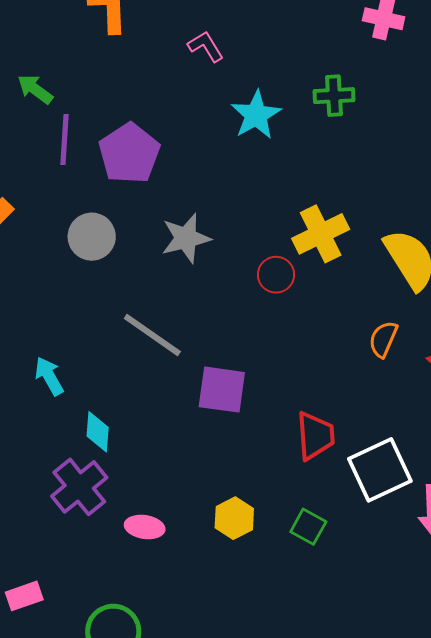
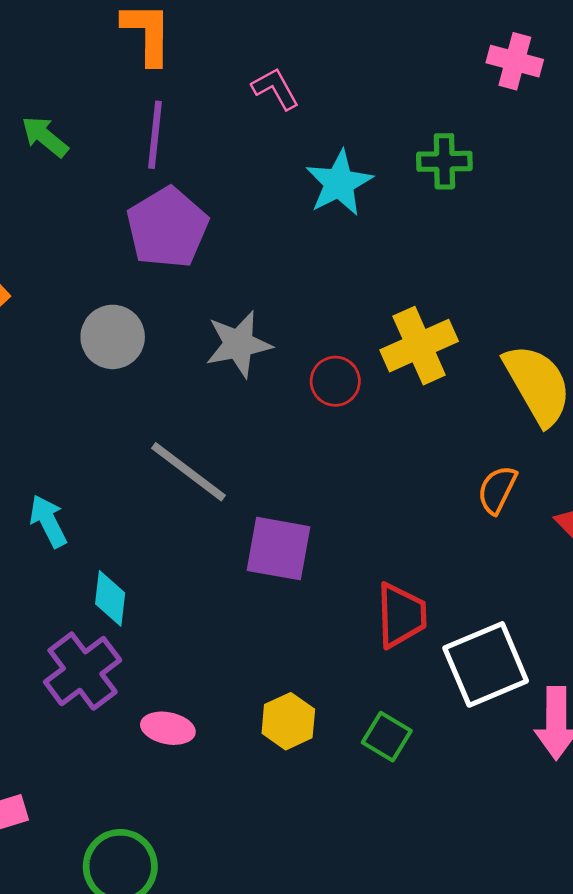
purple line: (65, 139) -> (155, 135), moved
red circle: (276, 275) -> (335, 381), moved

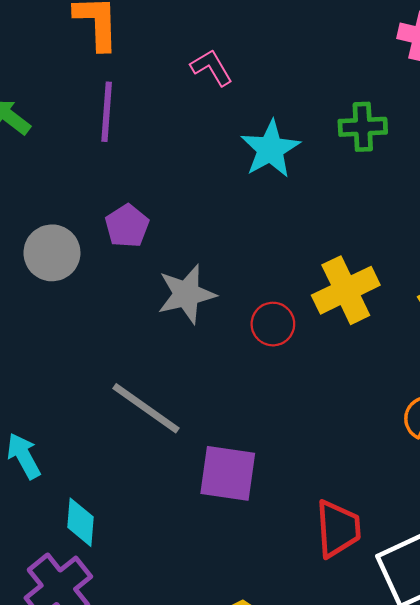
purple pentagon: (167, 228) -> (127, 226), moved, size x0.6
gray circle: (113, 337) -> (52, 253), moved

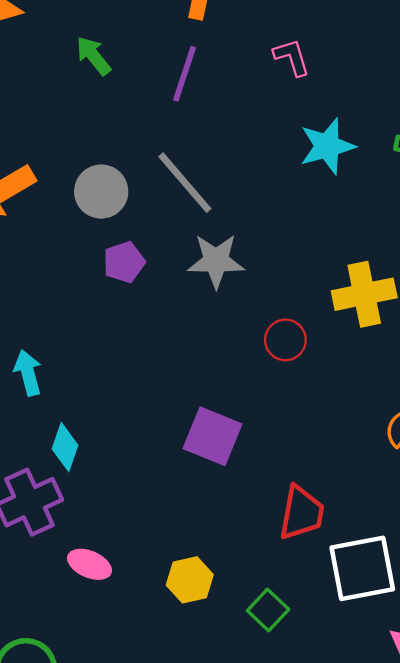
purple pentagon: (127, 226) -> (124, 262), moved
red circle: (273, 324) -> (285, 340), moved
gray line: (146, 408) -> (185, 183), moved

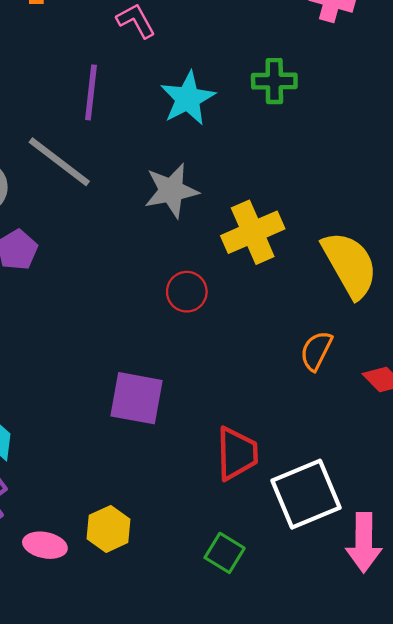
purple line: (184, 74) -> (91, 92), moved
gray star: (216, 261) -> (171, 191), moved
yellow hexagon: (190, 580) -> (108, 529), moved

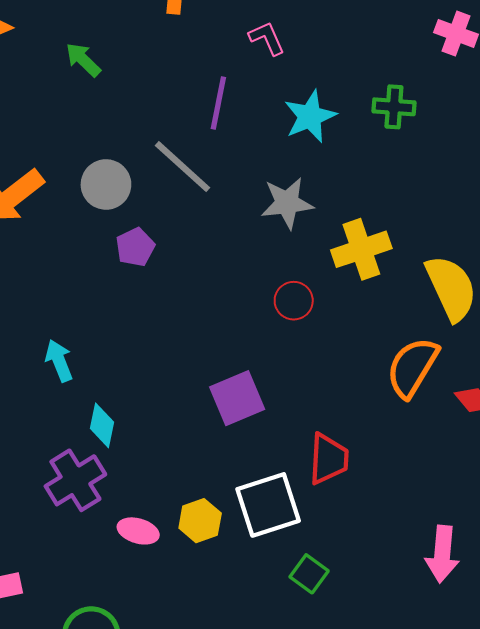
orange semicircle: (316, 351) -> (412, 367), size x1.6
purple square: (137, 398) -> (237, 398), turned -38
white square: (306, 494) -> (268, 505), moved
green square: (225, 553) -> (309, 574), moved

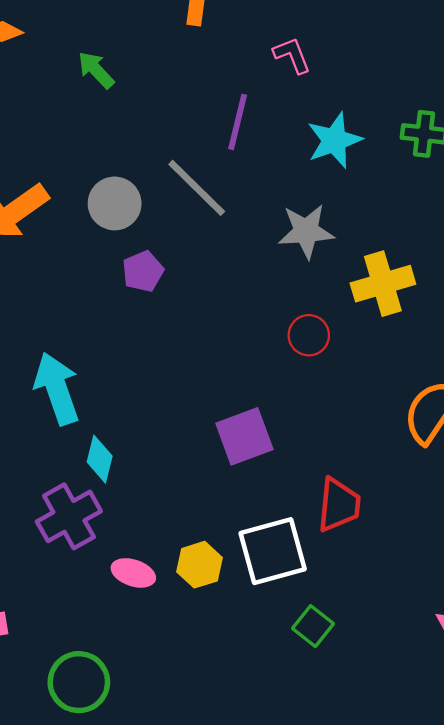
cyan arrow: (59, 361) -> (57, 389), size x1.6

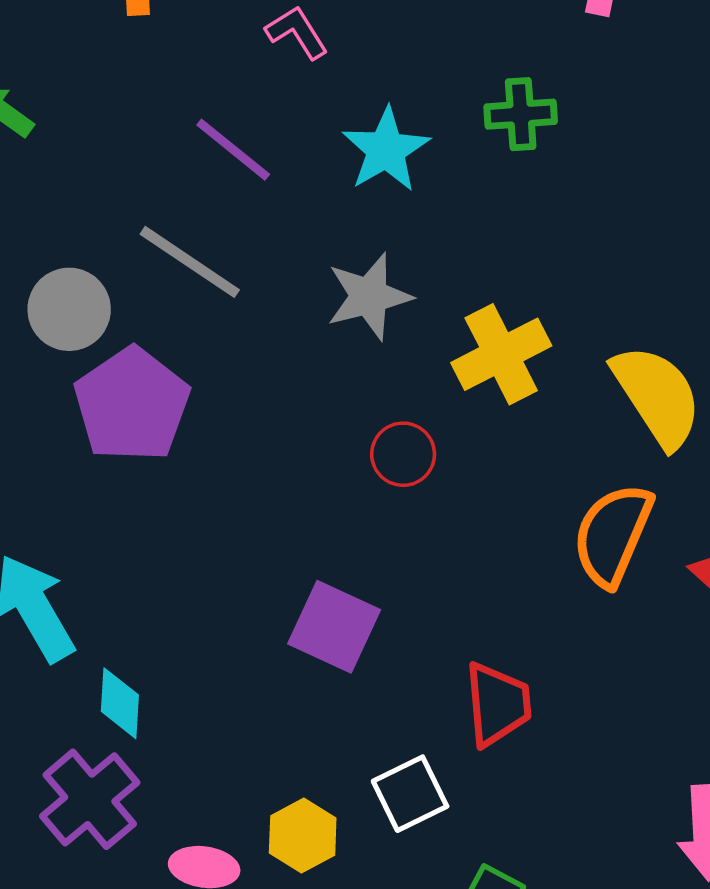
purple line: (238, 122) -> (233, 150), turned -54
purple pentagon: (143, 271) -> (132, 405), size x1.8
purple square: (244, 436) -> (334, 627), turned -34
white square: (273, 551) -> (410, 794), size x0.7

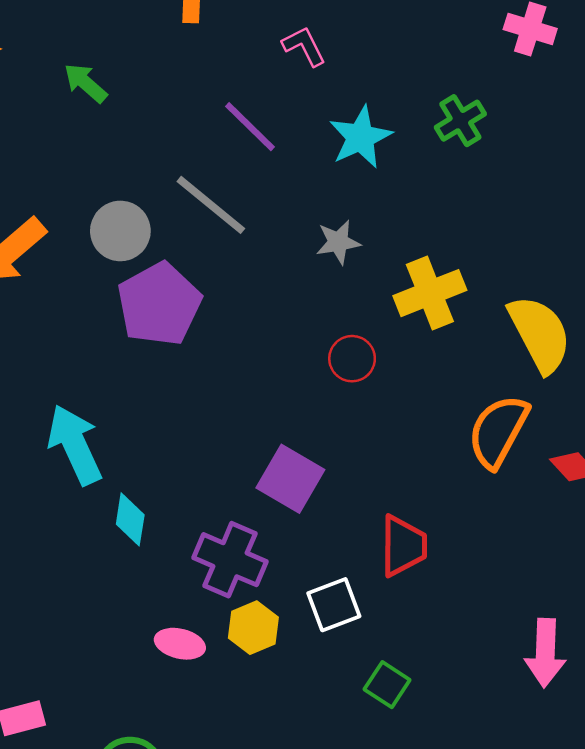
green cross: (521, 114) -> (460, 121), turned -33
gray star: (369, 296) -> (338, 242), size x0.7
purple cross: (90, 799) -> (230, 560), moved, turned -32

